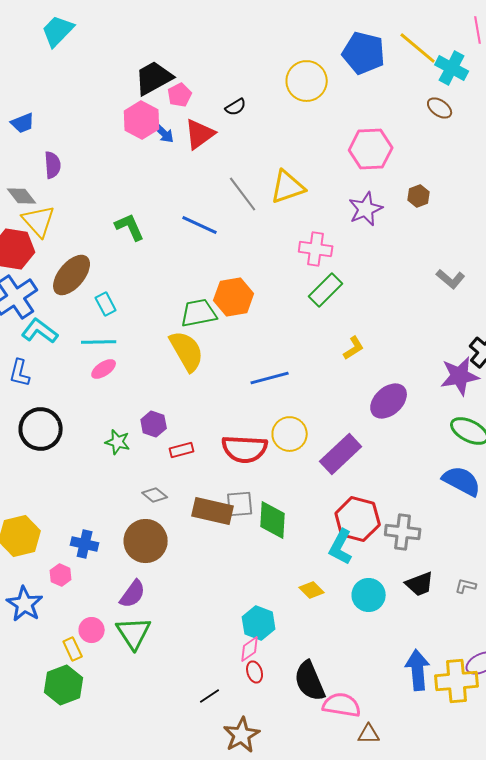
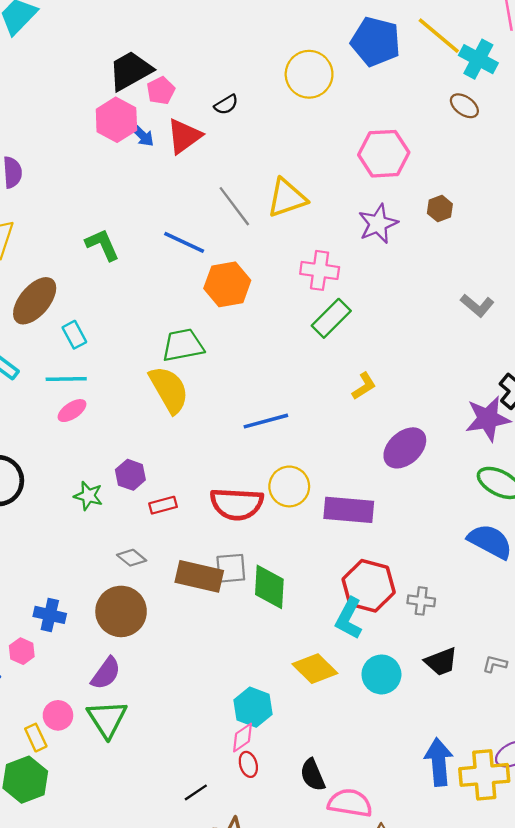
orange hexagon: (234, 297) -> (227, 284), moved
purple rectangle: (341, 454) -> (349, 510), turned 48
gray cross: (403, 532) -> (421, 601), size x0.7
yellow diamond: (312, 590) -> (315, 669), size x1.5
black semicircle: (310, 681) -> (313, 775), size x0.7

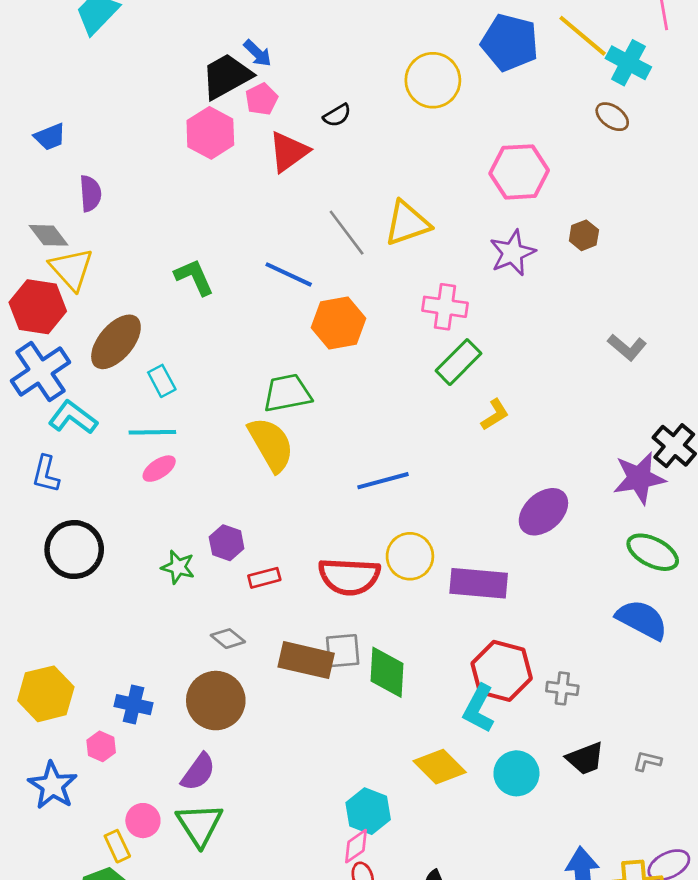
blue arrow: (142, 135) -> (258, 53), moved
yellow L-shape: (364, 386) -> (495, 415), moved

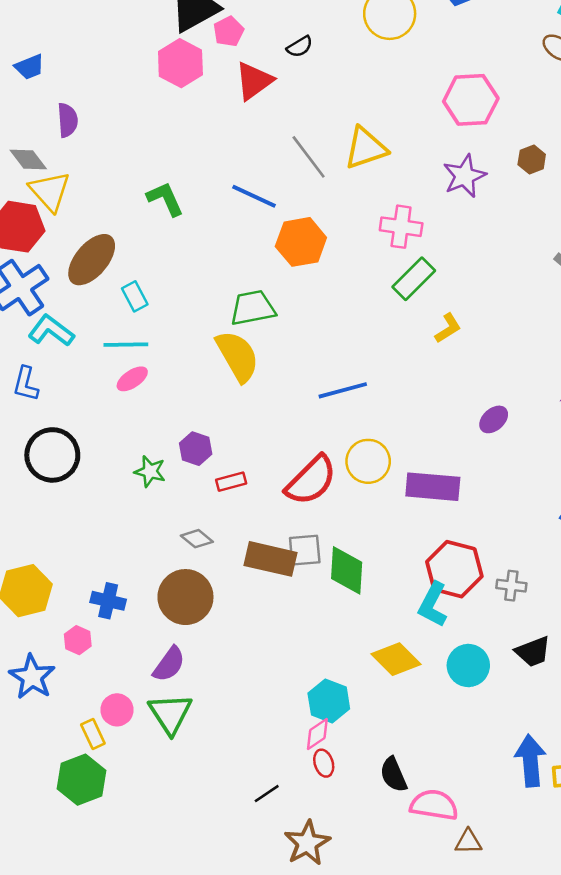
purple ellipse: (543, 512) -> (494, 419), size x0.6
red semicircle: (349, 576) -> (311, 480), turned -48

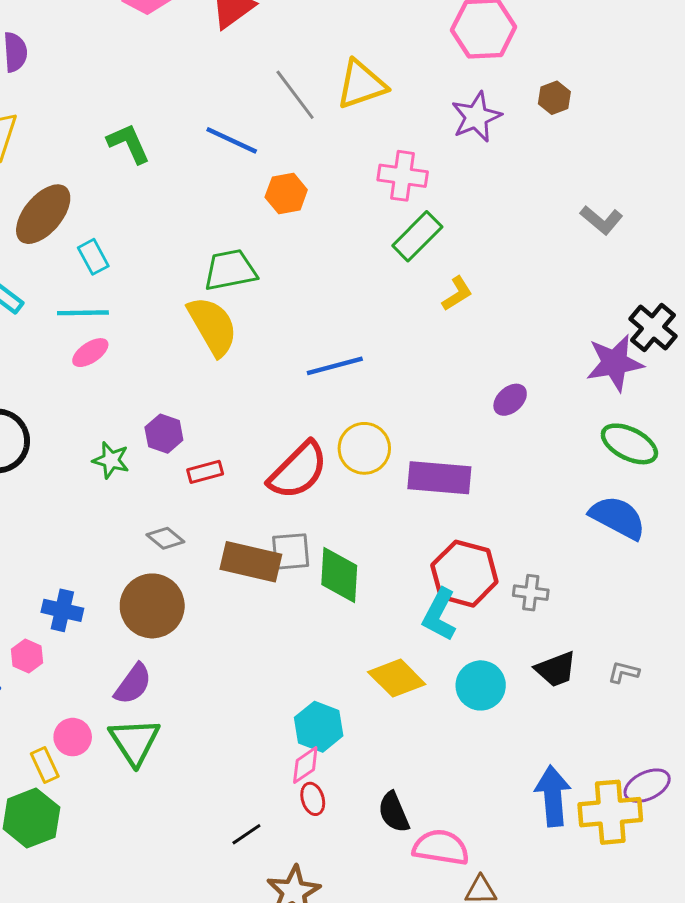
orange hexagon: (301, 242) -> (286, 193), size x0.7

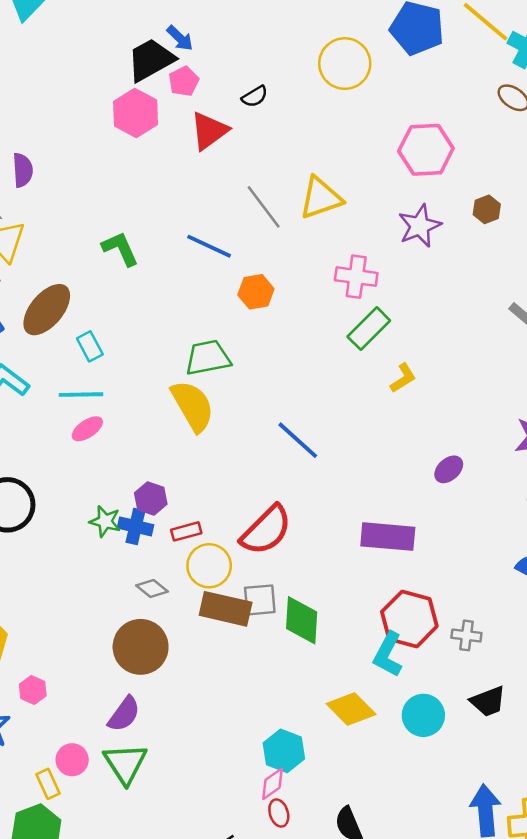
blue line: (335, 366) -> (298, 440), turned 57
yellow circle: (364, 448) -> (209, 566), moved
blue cross: (62, 610) -> (136, 526), moved

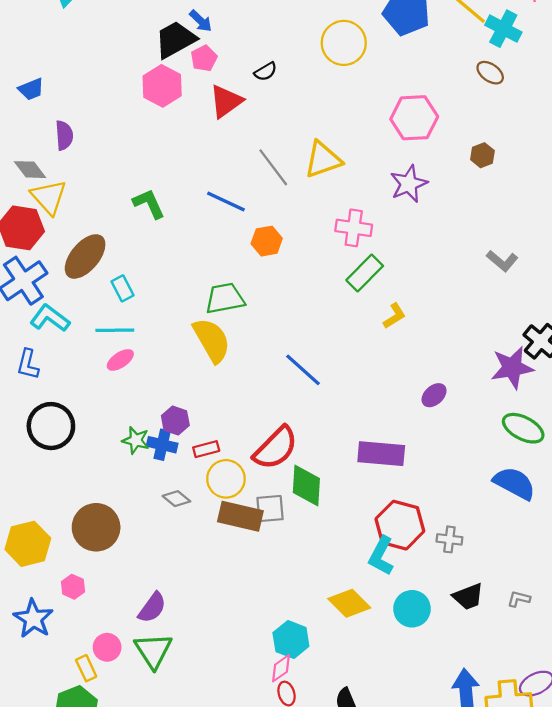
brown hexagon: (487, 209) -> (482, 155), moved
green diamond: (302, 620) -> (306, 485), moved
brown circle: (141, 647) -> (96, 527), moved

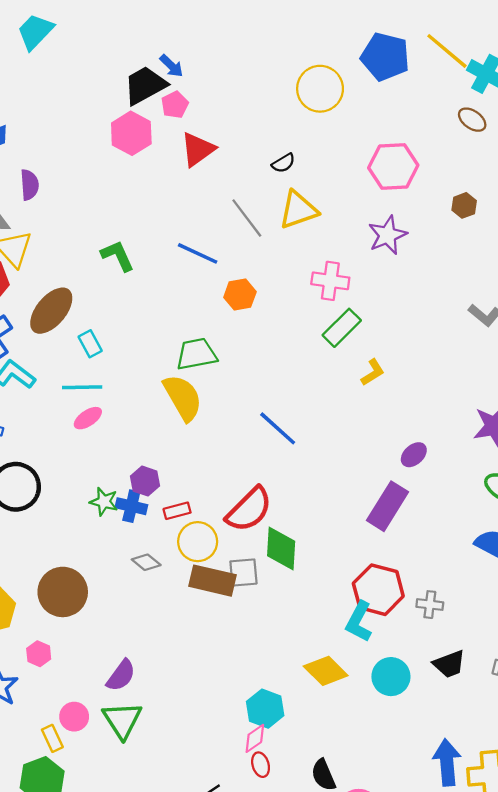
black semicircle: (266, 72) -> (283, 163), moved
purple rectangle: (381, 454) -> (388, 506), moved, turned -63

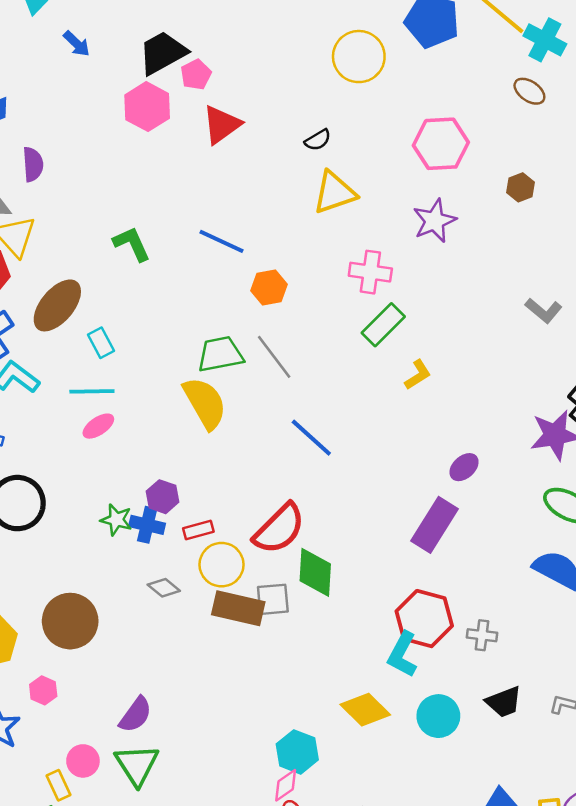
blue arrow: (171, 66) -> (77, 44), moved
gray line: (247, 218) -> (274, 357), moved

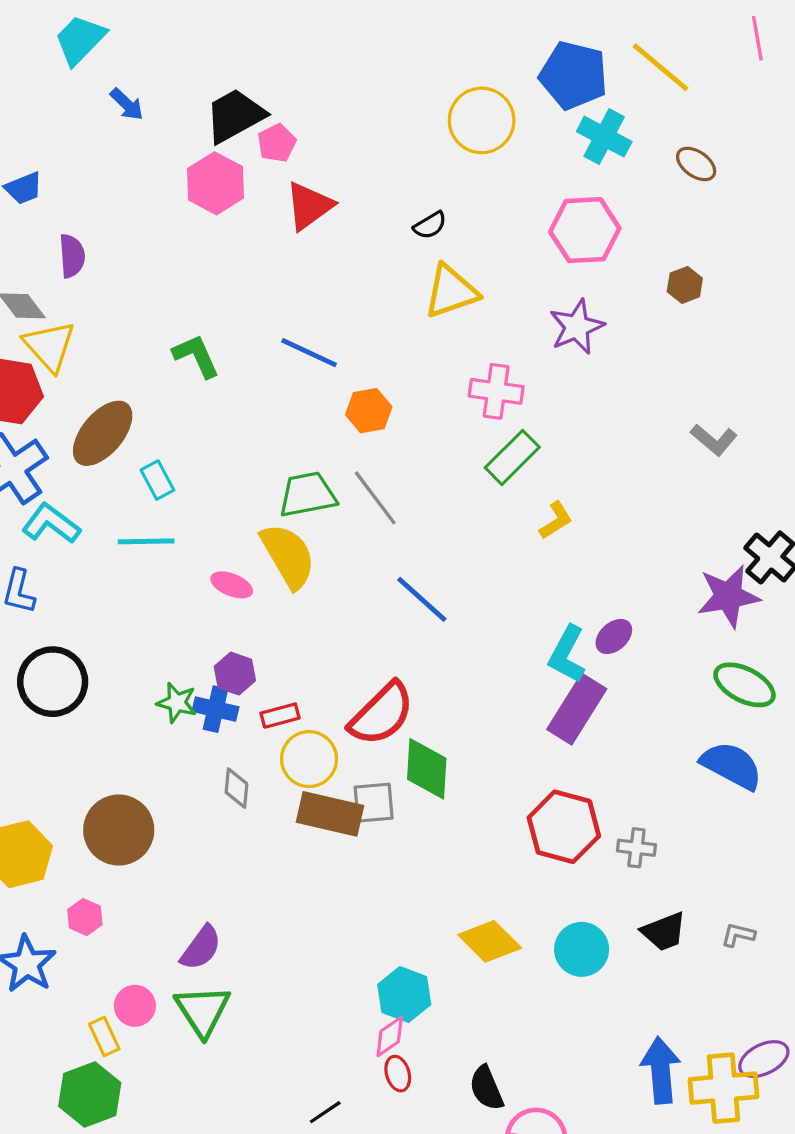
cyan cross: (545, 40) -> (604, 137), moved
pink ellipse: (98, 426) -> (232, 585), moved, turned 56
gray diamond: (164, 588) -> (236, 788), turned 56
cyan L-shape: (402, 654) -> (567, 654), moved

